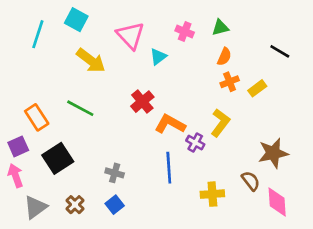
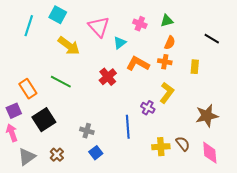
orange cross: (230, 82) -> (165, 62), moved, turned 32
yellow rectangle: (257, 88) -> (195, 67), turned -48
orange L-shape: (170, 124) -> (138, 64), moved
brown semicircle: (251, 181) -> (183, 144), moved
blue square: (115, 205) -> (96, 153), moved

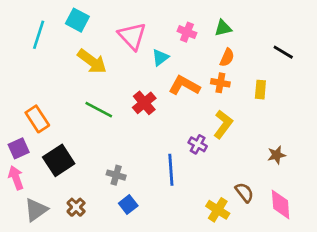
green line: (61, 82) -> (99, 110), moved
brown star: (207, 116) -> (277, 155), size x0.6
yellow cross: (161, 147) -> (218, 210), moved, turned 36

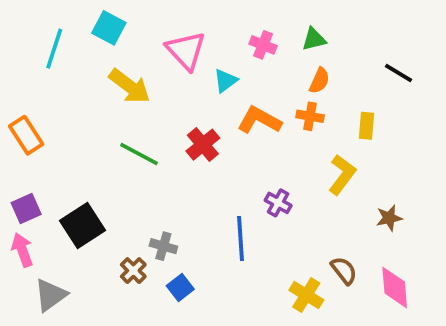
orange rectangle: (37, 119) -> (26, 135), moved
yellow L-shape: (223, 124) -> (342, 175), moved
brown cross: (76, 207) -> (133, 271), moved

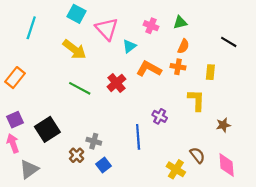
cyan square: (109, 28) -> (77, 14), moved
orange rectangle: (26, 135) -> (15, 78), turned 72
yellow L-shape: (342, 175) -> (196, 100), turned -35

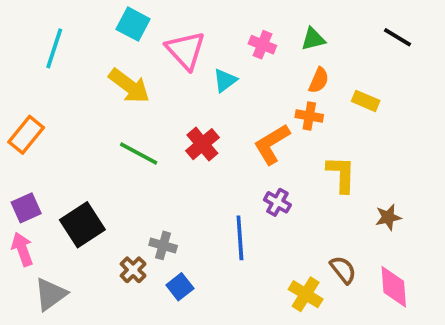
black line: (229, 42) -> (398, 37), moved
orange L-shape: (149, 69) -> (272, 144), moved, turned -60
yellow rectangle: (210, 72) -> (366, 101), moved, turned -72

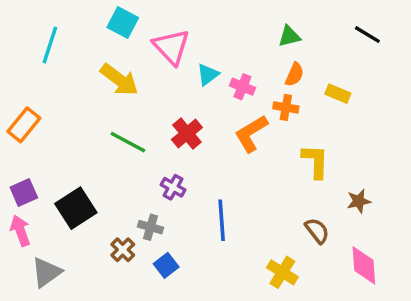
pink cross: (262, 45) -> (242, 87), moved
purple cross: (277, 202) -> (173, 187), moved
brown semicircle: (343, 270) -> (317, 231), moved

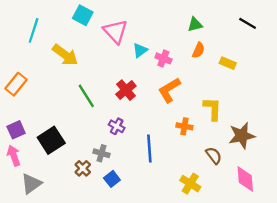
yellow arrow: (119, 80) -> (65, 55), moved
orange cross: (286, 107) -> (184, 126), moved
green line: (128, 142) -> (86, 96), turned 30
brown star: (359, 201) -> (242, 136), size x1.6

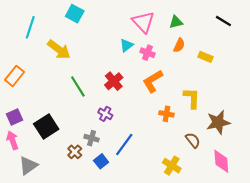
pink triangle: (115, 32) -> (143, 22), moved
blue line: (149, 149) -> (124, 144), moved, turned 40

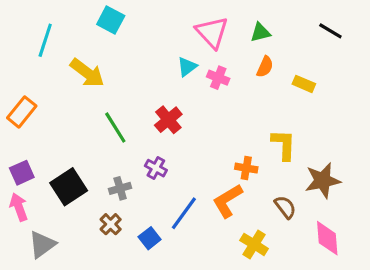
orange L-shape: (153, 81) -> (228, 201), moved
gray cross: (92, 138) -> (120, 188), moved, turned -32

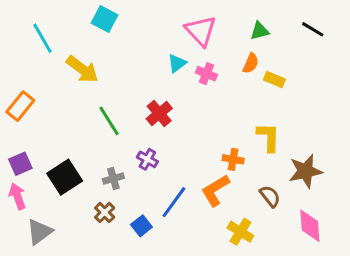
green triangle: (260, 32) -> (260, 31), moved
cyan line: (45, 40) -> (43, 38), turned -48
yellow rectangle: (304, 84) -> (274, 80), moved

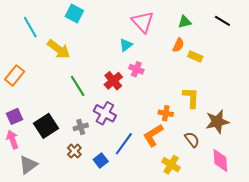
pink cross: (206, 74) -> (136, 69), moved
purple cross: (147, 159) -> (105, 113), size x1.5

